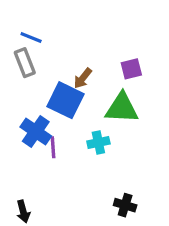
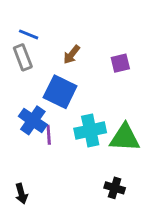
brown arrow: (83, 78) -> (72, 54), moved
green triangle: (122, 108) -> (125, 138), moved
cyan cross: (98, 142) -> (90, 131), size x1.5

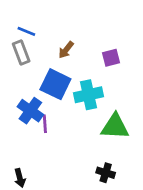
cyan cross: (90, 131) -> (89, 95), moved

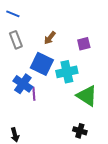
blue line: (26, 31) -> (13, 14), moved
green triangle: (115, 126) -> (87, 96), turned 30

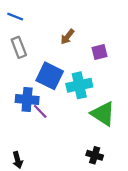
brown arrow: (50, 38) -> (67, 37), moved
blue cross: (23, 84) -> (27, 100), turned -30
purple line: (34, 94) -> (40, 111), turned -40

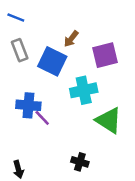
purple square: (99, 52) -> (105, 55), size x1.5
blue square: (50, 76) -> (52, 61), moved
black cross: (95, 155) -> (80, 162), moved

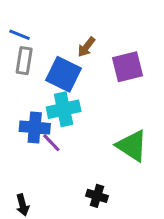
blue line: (16, 17) -> (19, 35), moved
gray rectangle: (20, 50) -> (24, 61), turned 30
cyan cross: (84, 90) -> (64, 109), moved

